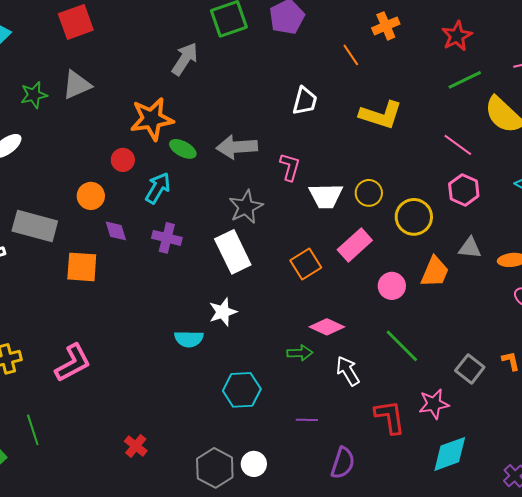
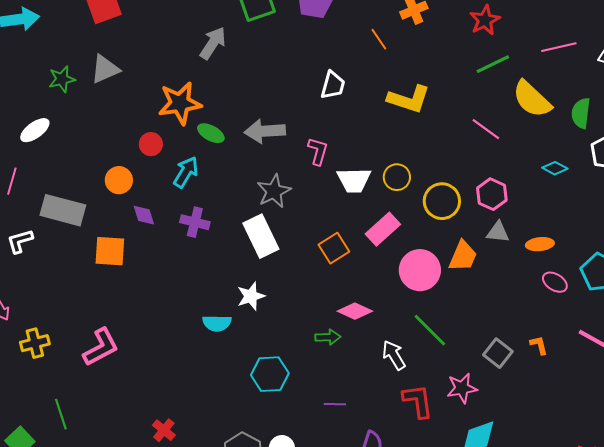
pink hexagon: (464, 190) -> (492, 194), moved
pink circle: (392, 286) -> (420, 270), size x1.5
white arrow: (348, 371) -> (394, 355), moved

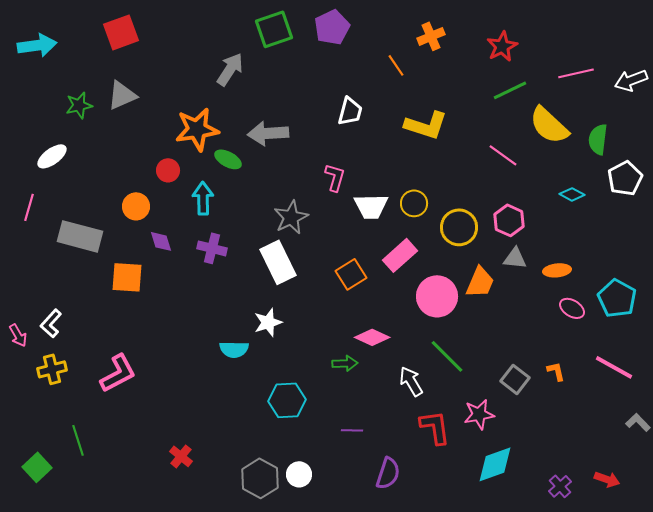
gray arrow: (265, 131) -> (268, 133), moved
cyan arrow: (186, 172) -> (203, 198), turned -32
white L-shape: (20, 241) -> (51, 323), moved, turned -32

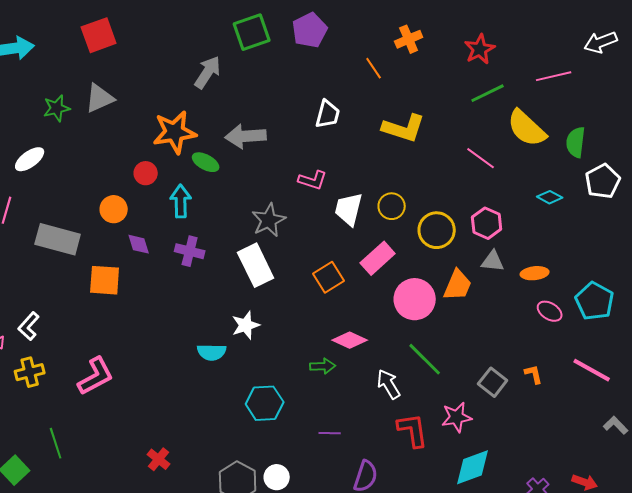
white arrow: (631, 80) -> (601, 42), moved
pink L-shape: (335, 177) -> (313, 180), turned 92
white trapezoid: (371, 206) -> (349, 209), turned 105

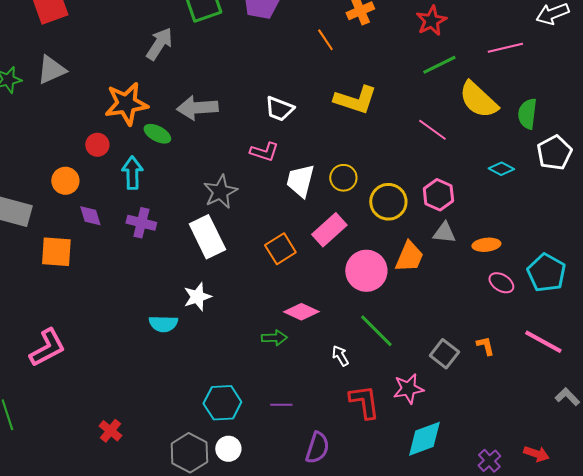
white trapezoid: (328, 114) -> (279, 109), moved, turned 96
white arrow: (389, 384) -> (340, 356), size x0.7
cyan hexagon: (265, 403) -> (222, 403), moved

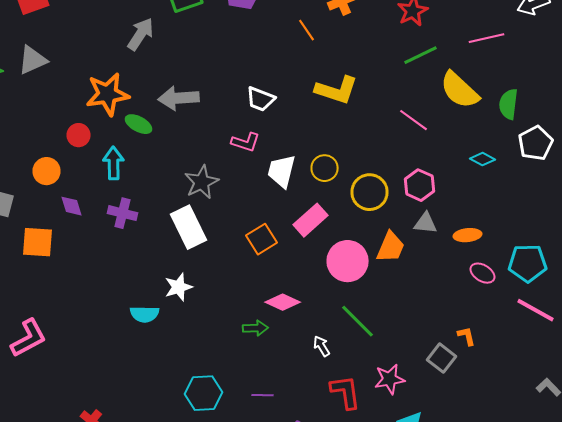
cyan pentagon: (546, 273) -> (528, 263), turned -30
pink line: (543, 342) -> (536, 310), moved
gray square: (444, 354) -> (442, 358), moved

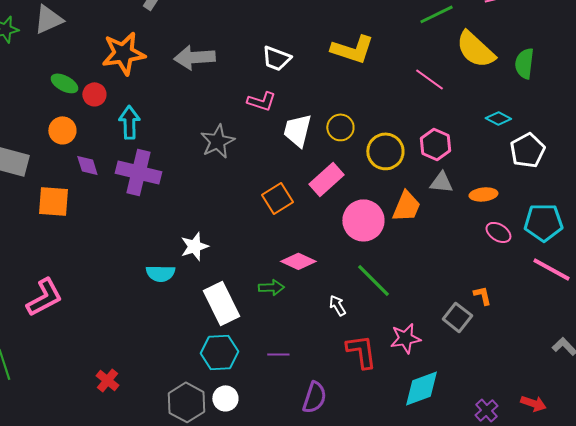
green ellipse: (138, 124) -> (64, 83), moved
white pentagon: (536, 143) -> (527, 150), moved
purple cross: (122, 213) -> (138, 172), size x1.5
white rectangle: (188, 227) -> (221, 303), moved

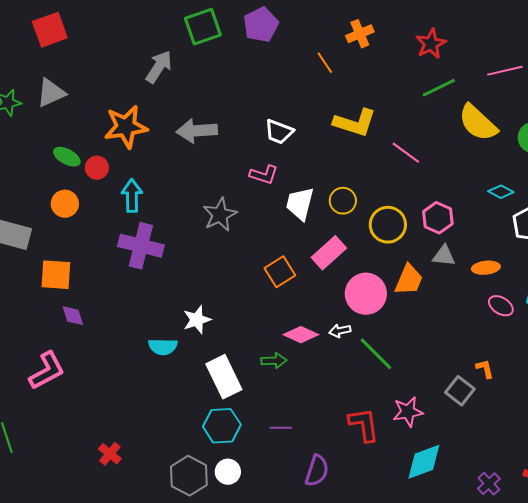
pink line: (429, 79) -> (406, 153), moved
purple diamond: (87, 165) -> (73, 316), moved
white arrow: (337, 305) -> (340, 331), moved, turned -70

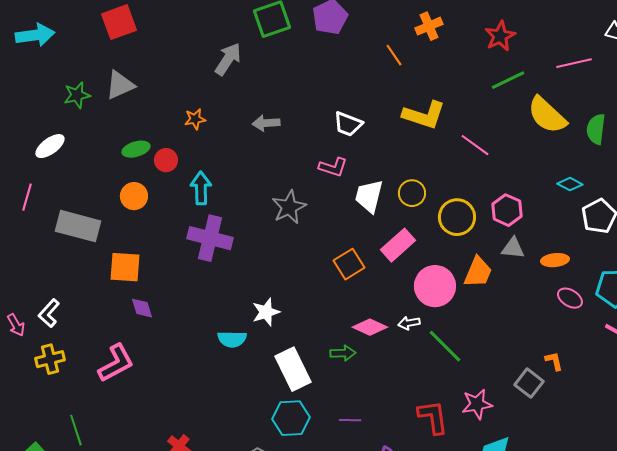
orange star: (126, 127) -> (195, 119), size x0.5
gray arrow: (197, 131) -> (266, 123), size x0.7
green ellipse: (67, 157) -> (136, 149), turned -44

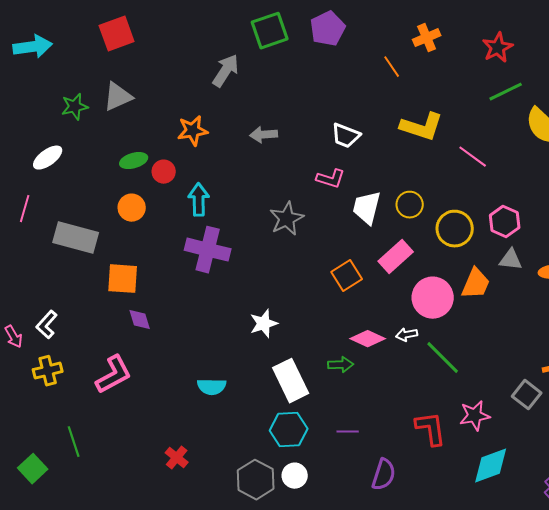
orange star: (195, 119) -> (193, 131), size x1.4
cyan semicircle: (232, 339) -> (212, 387), moved

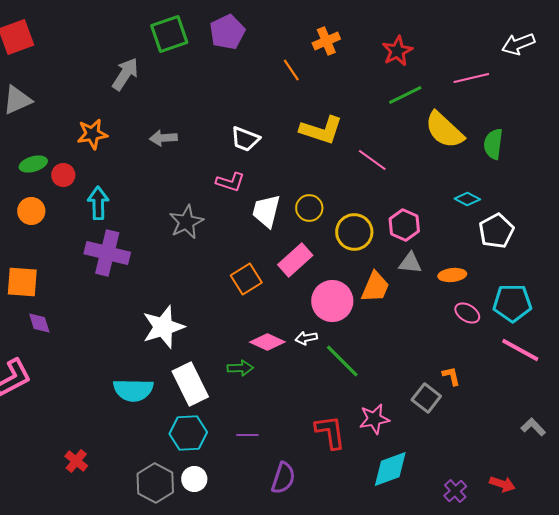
white star: (264, 324) -> (163, 327), size x1.5
cyan semicircle: (212, 387) -> (133, 390), moved, size x1.4

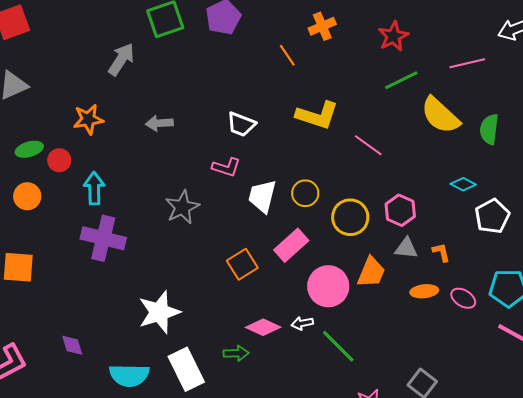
orange ellipse: (452, 275) -> (424, 291), moved
purple diamond: (39, 323) -> (72, 345), moved
orange L-shape: (451, 376) -> (441, 252), moved

